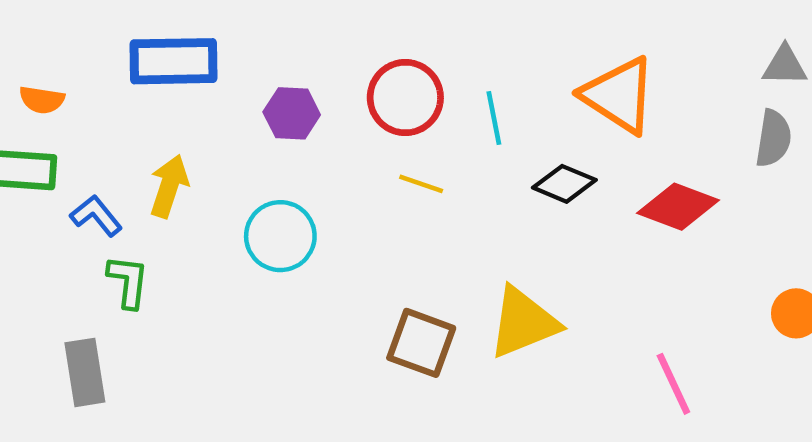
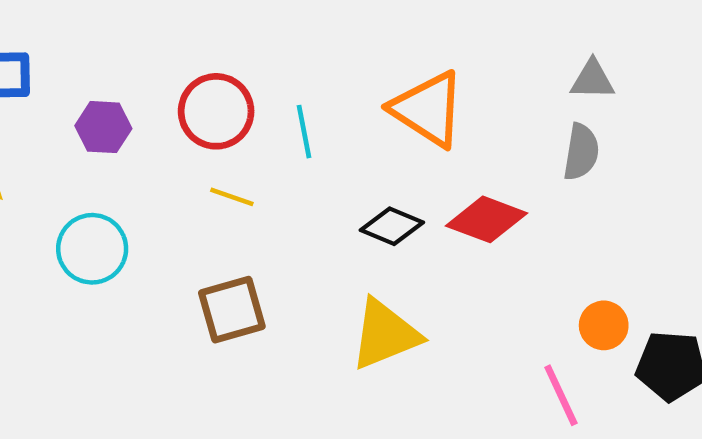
black diamond: (564, 184) -> (392, 226), moved
yellow triangle: (523, 322) -> (385, 334), moved
brown square: (421, 343) -> (232, 310), moved, turned -36
pink line: (673, 384) -> (561, 395), moved

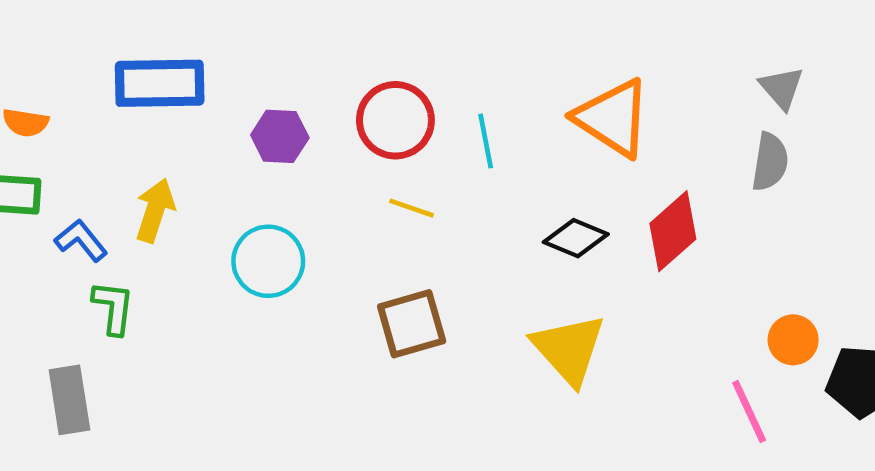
gray triangle: (592, 80) -> (782, 88), turned 48
red diamond: (487, 219) -> (673, 231), turned -62
yellow triangle: (385, 334) -> (569, 349), turned -50

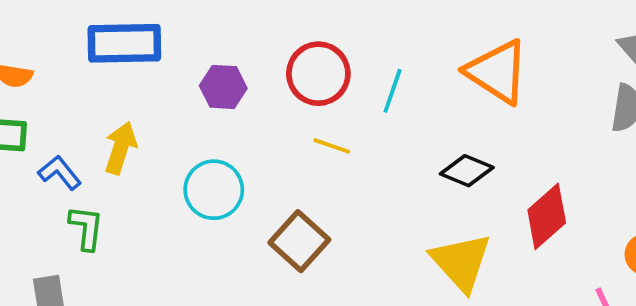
cyan line: (486, 141) -> (393, 91), turned 30
red diamond: (673, 231) -> (547, 216), moved
brown square: (412, 324) -> (299, 241), moved, turned -32

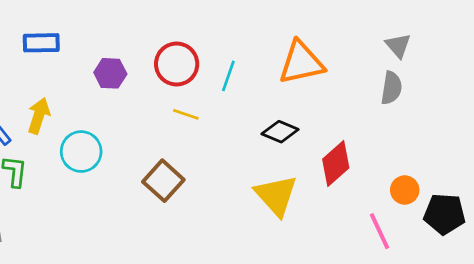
blue rectangle: (124, 43) -> (41, 43), size x0.7
orange triangle: (497, 72) -> (301, 63), turned -45
cyan circle: (214, 190) -> (81, 152), moved

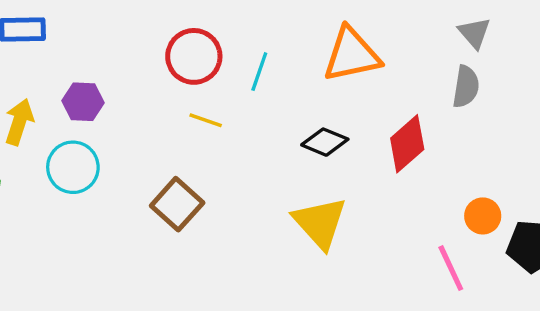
purple hexagon: (110, 73) -> (83, 102), moved
red diamond: (336, 163) -> (407, 144), moved

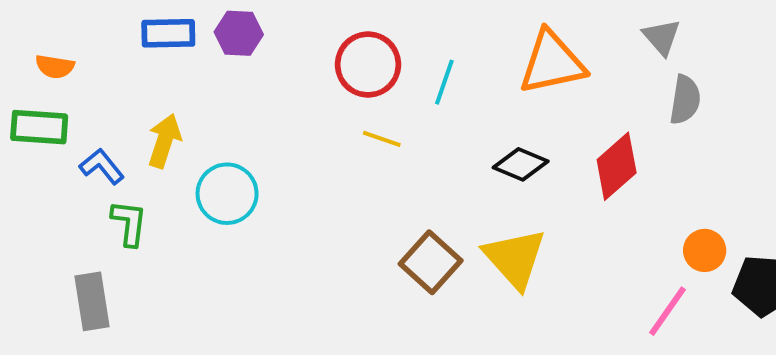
gray triangle: (474, 33) -> (662, 37), moved
purple hexagon: (83, 102) -> (239, 33), moved
brown square: (177, 204) -> (431, 262), moved
pink line: (451, 268) -> (667, 311), turned 60

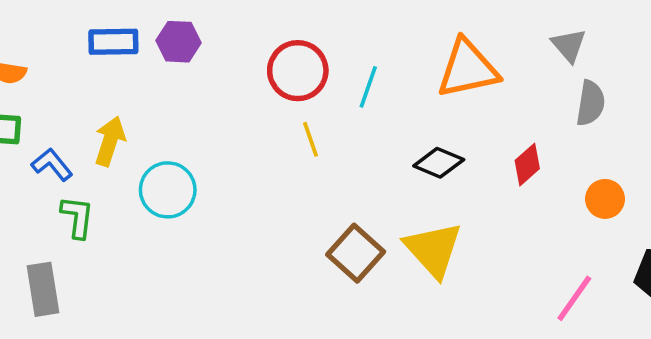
yellow line: (382, 139) -> (310, 139), turned 52
red diamond: (617, 166) -> (527, 165), size x0.7
orange circle: (705, 250) -> (605, 199), moved

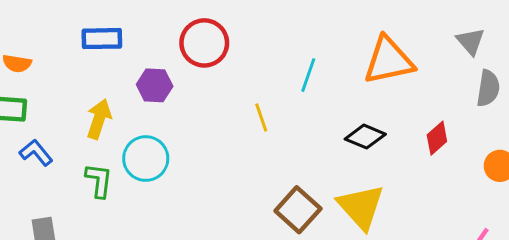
purple hexagon: (179, 42) -> (155, 85), moved
red circle: (298, 71) -> (204, 43), moved
blue L-shape: (52, 165) -> (36, 153), moved
green L-shape: (77, 217) -> (99, 180), moved

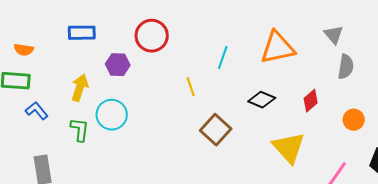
yellow triangle: (361, 207) -> (289, 148), moved
brown square: (298, 210) -> (216, 130), moved

